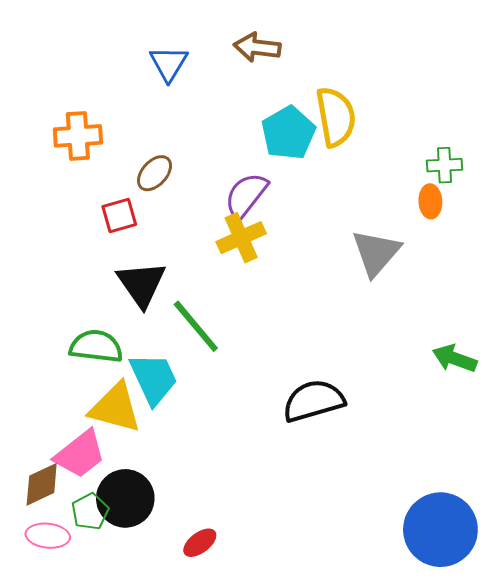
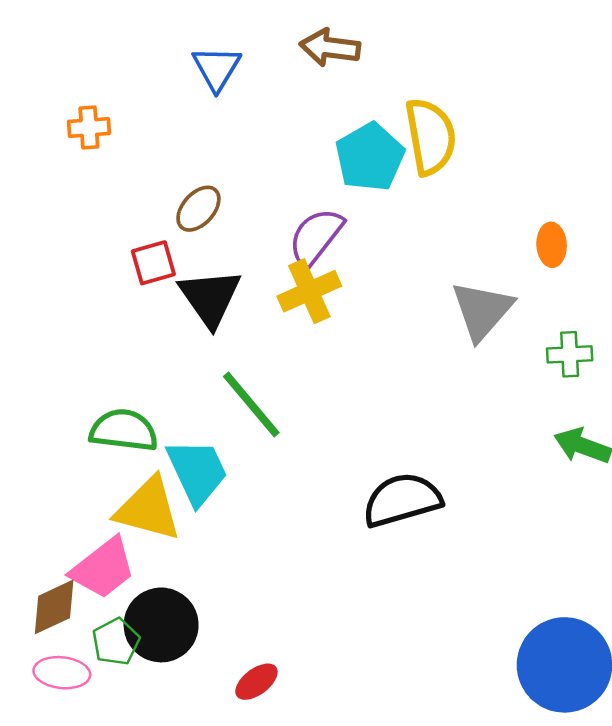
orange cross: (78, 136) -> (89, 127), moved, size x0.7
green cross: (444, 165) -> (570, 354), moved
black triangle: (141, 284) -> (210, 298), moved

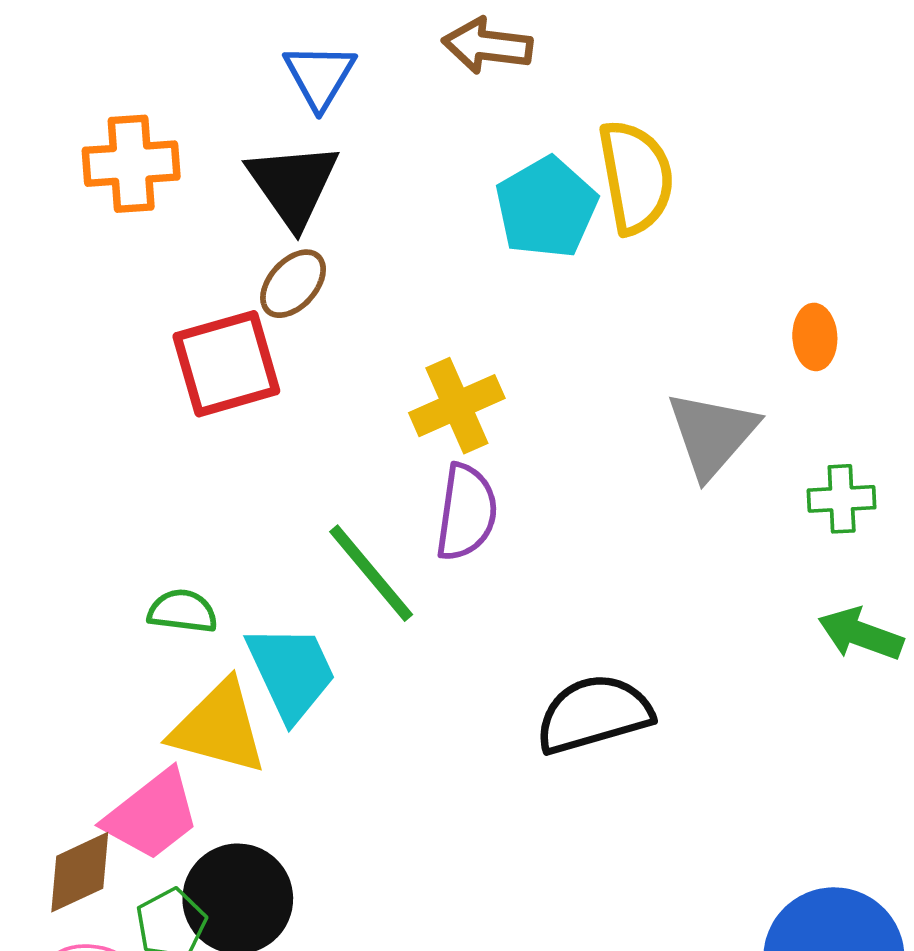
orange cross: (89, 127) -> (131, 164), size x1.5
purple semicircle: (316, 237) -> (466, 512), moved, turned 150
red square: (153, 263) -> (226, 364), size x1.6
black triangle: (210, 298) -> (293, 185), moved
green semicircle: (124, 430) -> (183, 611), size x0.7

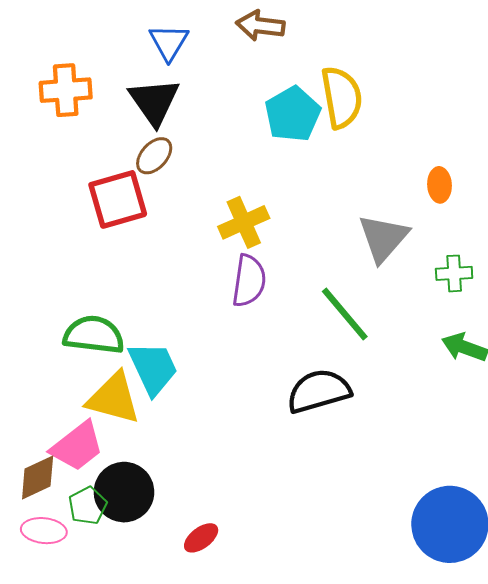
green line: (371, 573) -> (345, 314), moved
green semicircle: (183, 611) -> (94, 335), size x1.6

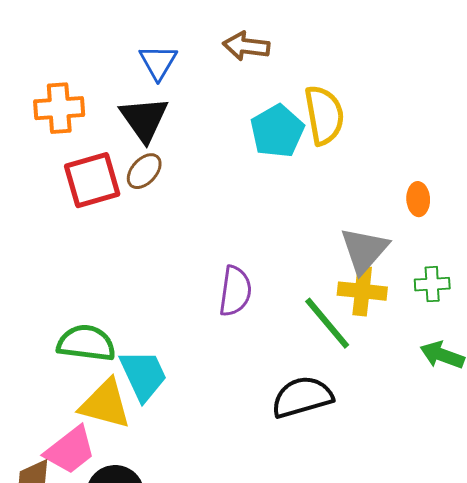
red square: (118, 199) -> (92, 180), moved
yellow cross: (244, 222) -> (362, 291), moved, turned 30

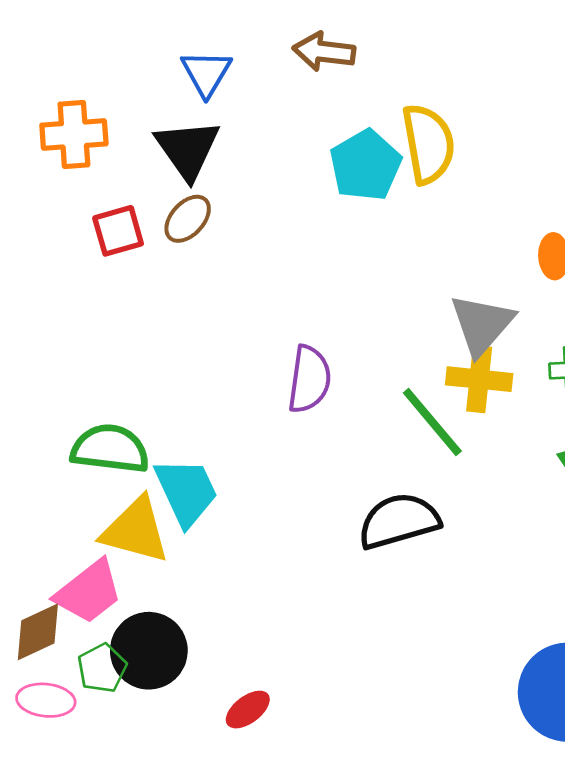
red square: (92, 180) -> (118, 231), size x0.7

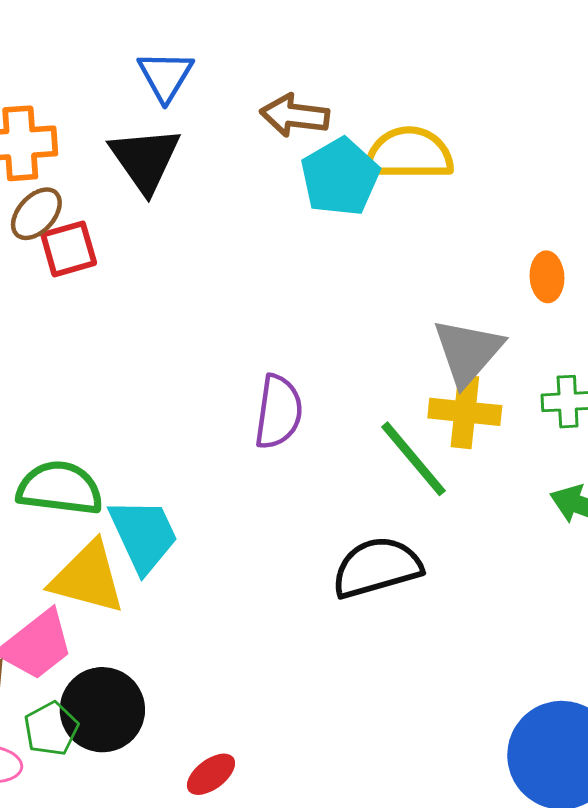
brown arrow: (324, 52) -> (295, 115), moved
yellow semicircle: (428, 144) -> (409, 154), turned -80
brown ellipse: (188, 219) -> (36, 214), moved

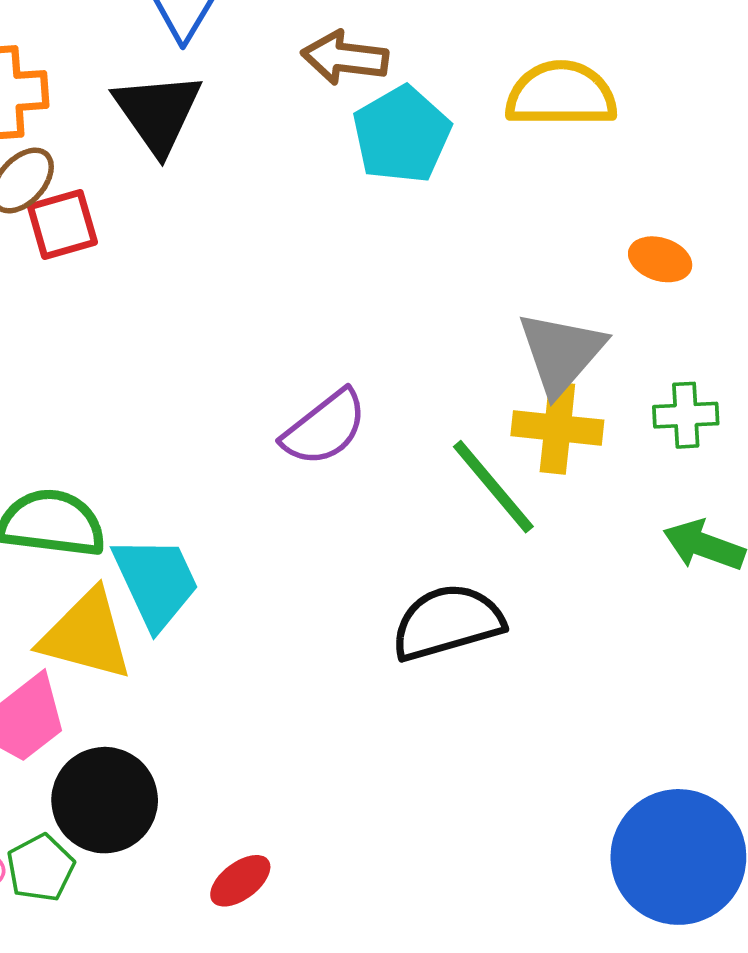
yellow semicircle: (409, 154) -> (561, 94), moved
orange ellipse: (547, 277) -> (660, 259), turned -69
purple semicircle: (278, 412) -> (325, 428), turned 44
green pentagon: (51, 729) -> (40, 868), moved

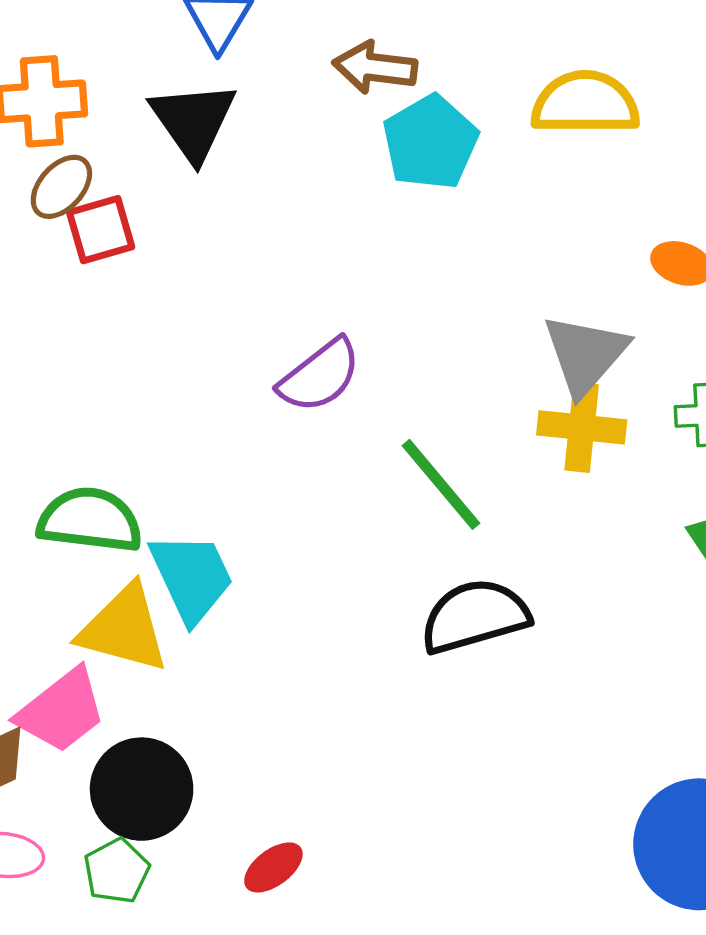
purple semicircle: (325, 428) -> (320, 376), moved
green line: (493, 487) -> (441, 484), moved
green pentagon: (40, 868) -> (117, 871), moved

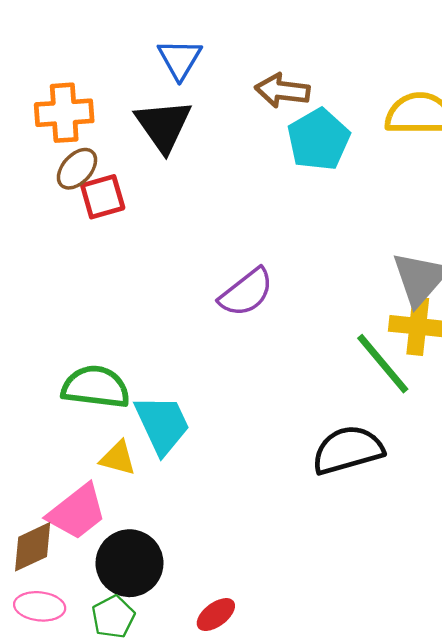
green line: (441, 484) -> (383, 364), moved
yellow triangle: (124, 629) -> (118, 458), size x0.6

